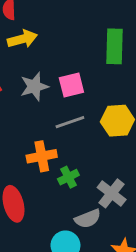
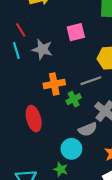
gray star: (34, 86) -> (42, 49), moved, turned 30
gray line: (70, 122) -> (91, 81), moved

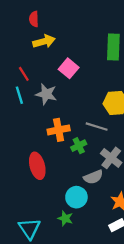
pink square: (76, 32) -> (69, 68), moved, turned -36
gray line: (91, 81) -> (97, 127), turned 36

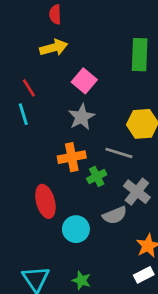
red semicircle: (34, 19) -> (55, 14), moved
gray star: (46, 94) -> (81, 117), moved, turned 30
cyan circle: (76, 197) -> (76, 229), moved
green star: (65, 218) -> (81, 280), moved

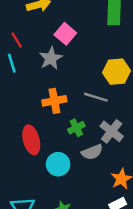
gray star: (81, 117) -> (51, 58), moved
green cross: (97, 176) -> (76, 128), moved

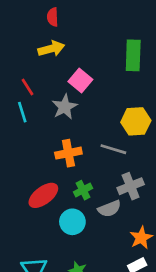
green cross: (76, 128) -> (83, 190), moved
gray cross: (112, 131) -> (131, 186), turned 30
red ellipse: (31, 140) -> (43, 195), turned 68

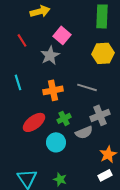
cyan line: (22, 112) -> (18, 82), moved
yellow hexagon: (136, 121) -> (103, 53), moved

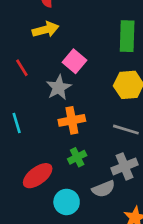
gray line: (87, 87) -> (126, 130), moved
orange cross: (53, 90) -> (72, 120), moved
green cross: (64, 118) -> (77, 157), moved

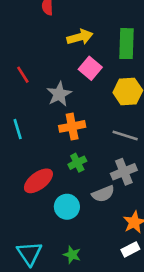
yellow arrow: (46, 30) -> (80, 37), moved
pink square: (74, 61) -> (90, 68), moved

